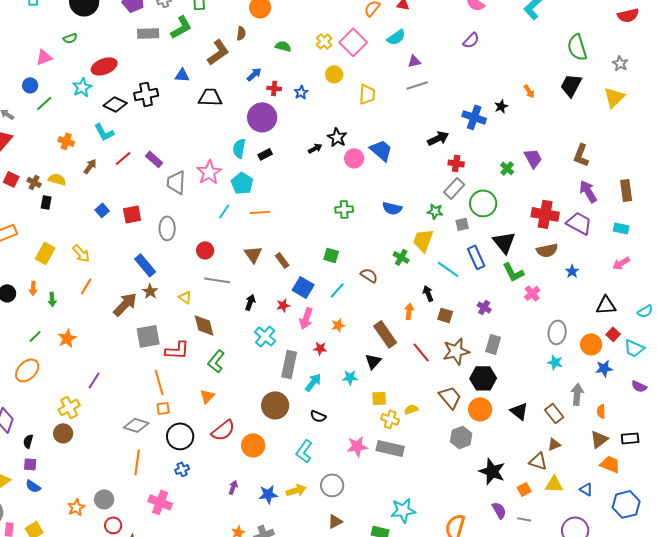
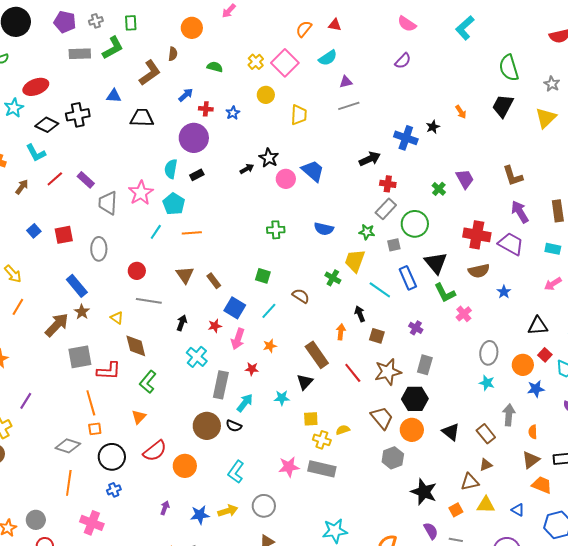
brown L-shape: (581, 155) -> (513, 176), turned -40
black semicircle: (318, 416) -> (234, 426), moved
brown triangle: (538, 461) -> (470, 482), turned -30

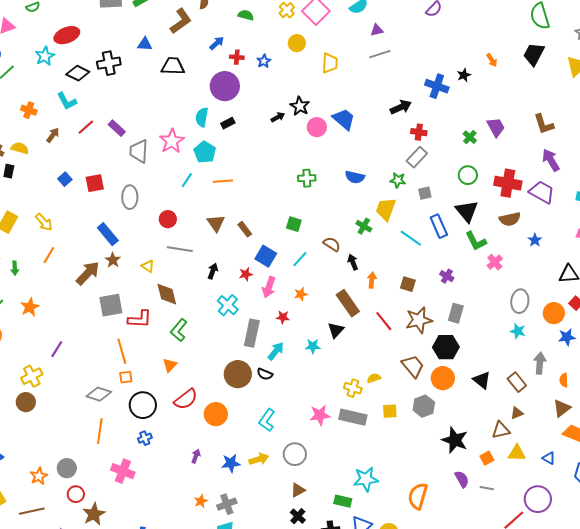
green circle: (415, 224) -> (468, 175), moved, size x0.7
black arrow: (360, 314) -> (353, 262), moved
yellow square: (311, 419) -> (390, 411), moved

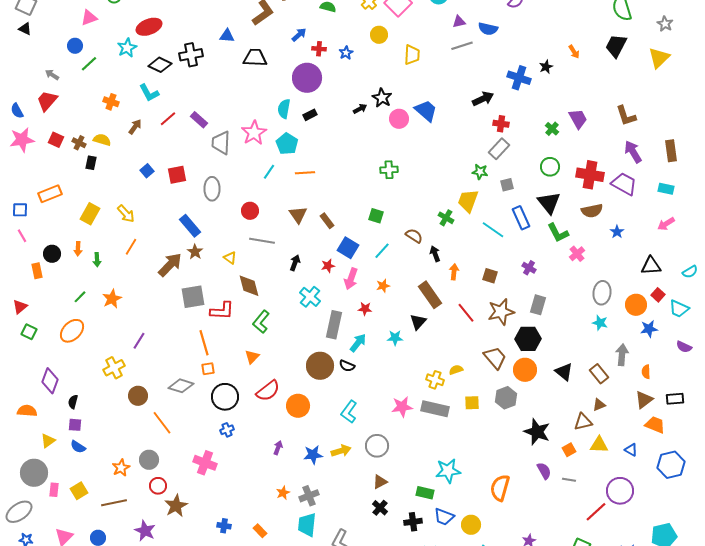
blue semicircle: (355, 177) -> (488, 29), moved
brown circle: (26, 402) -> (138, 396), moved
orange line: (100, 431) -> (162, 423), moved, turned -45

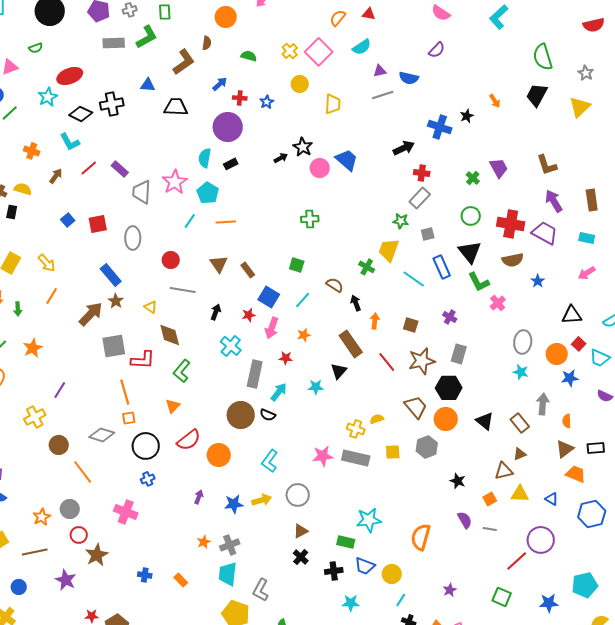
black star: (537, 432) -> (458, 481), size x0.6

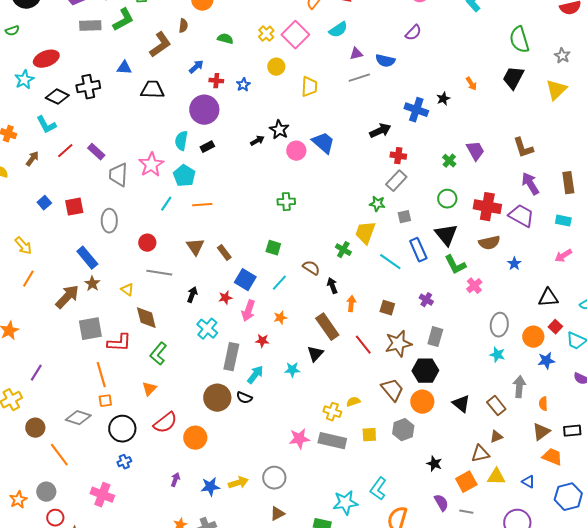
cyan L-shape: (270, 461) -> (378, 489), moved
orange square: (490, 499) -> (466, 482), size x1.5

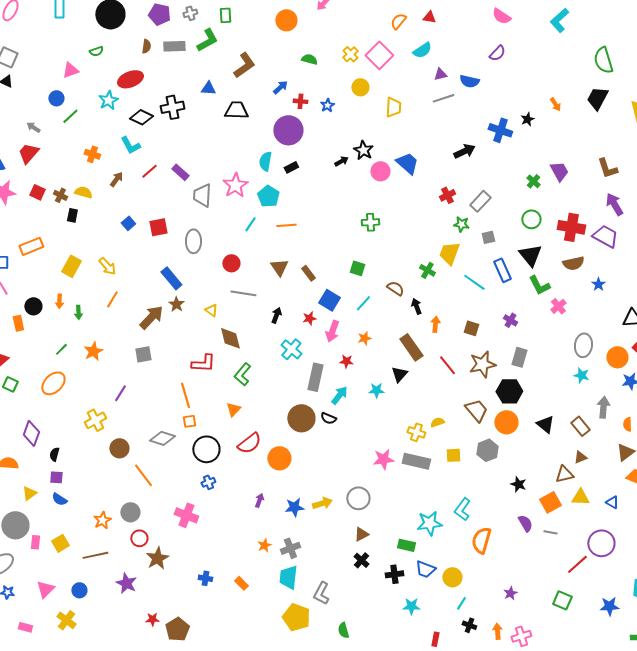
brown semicircle: (183, 26) -> (146, 46), moved
red cross: (398, 156) -> (447, 195), moved, turned -35
gray square: (90, 329) -> (143, 354), moved, size x0.7

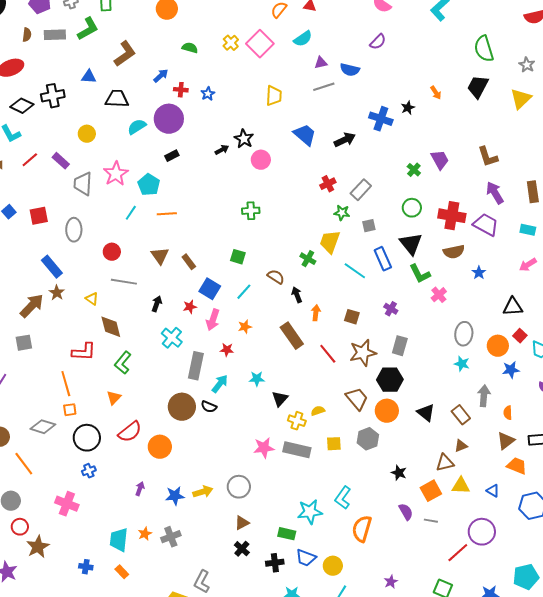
yellow circle: (360, 87) -> (87, 134), moved
cyan semicircle: (265, 161) -> (137, 127), moved, turned 48
blue trapezoid: (407, 163) -> (305, 135), moved
black triangle: (399, 374) -> (280, 399), moved
cyan trapezoid: (288, 577) -> (119, 540), moved

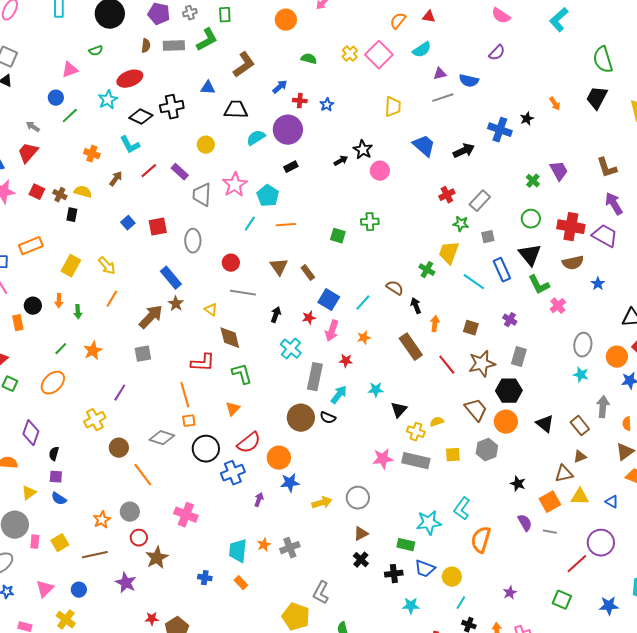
green square: (238, 257) -> (338, 236), moved
green L-shape: (123, 363) -> (242, 374), turned 125
blue cross: (89, 471) -> (233, 473), moved, size x1.6
blue star: (175, 496) -> (290, 483), moved

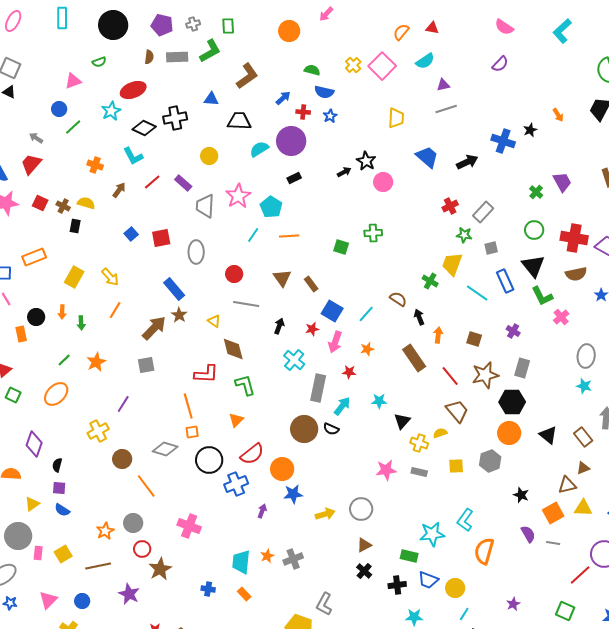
blue semicircle: (469, 81) -> (324, 92), moved
brown trapezoid: (476, 410) -> (457, 411), moved
gray rectangle: (416, 461) -> (419, 472), size x0.6

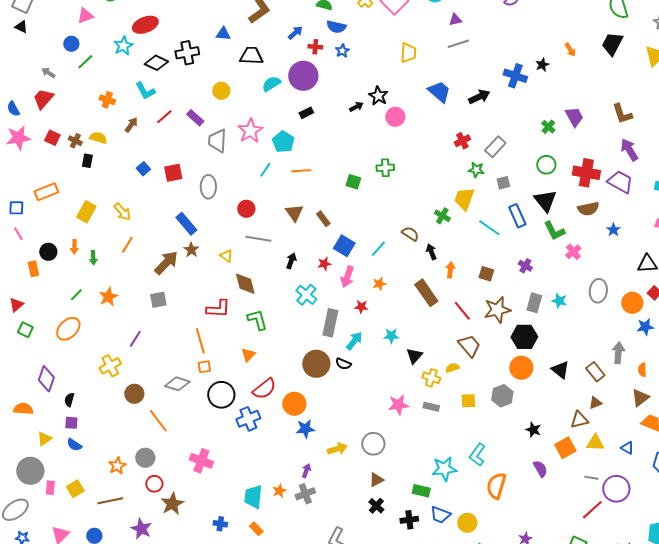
cyan star: (584, 386) -> (559, 301), moved
purple arrow: (262, 511) -> (306, 471), moved
gray line: (553, 543) -> (591, 478), moved

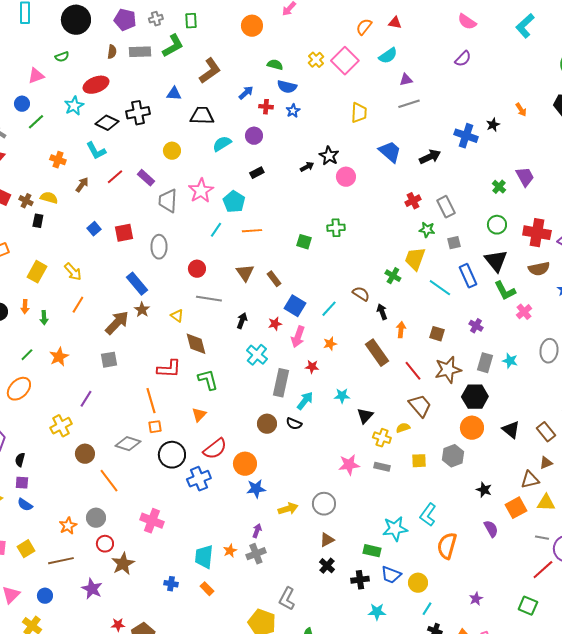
purple circle: (303, 76) -> (254, 136), size x0.6
gray rectangle: (495, 147) -> (446, 207), turned -70
brown circle: (316, 364) -> (267, 424), size x0.7

